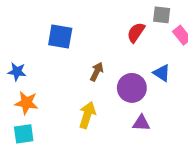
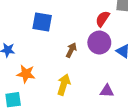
purple circle: (132, 88) -> (99, 43), moved
orange star: (26, 103) -> (26, 74), moved

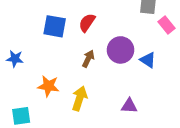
red semicircle: (103, 19) -> (87, 23), moved
orange star: (26, 74) -> (48, 86), moved

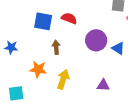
red semicircle: (87, 23) -> (69, 18), turned 77
brown arrow: (88, 59) -> (56, 47), moved, turned -32

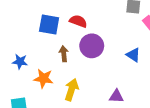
purple circle: (96, 40) -> (92, 46), moved
blue star: (11, 47) -> (20, 62), moved

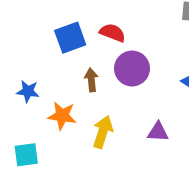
blue square: (49, 25) -> (70, 38), turned -30
purple triangle: (116, 96) -> (158, 132), moved

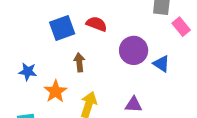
purple circle: (132, 69) -> (134, 50), moved
orange star: (62, 116) -> (56, 91), turned 30

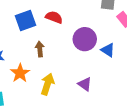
purple triangle: (134, 105) -> (85, 84), turned 32

